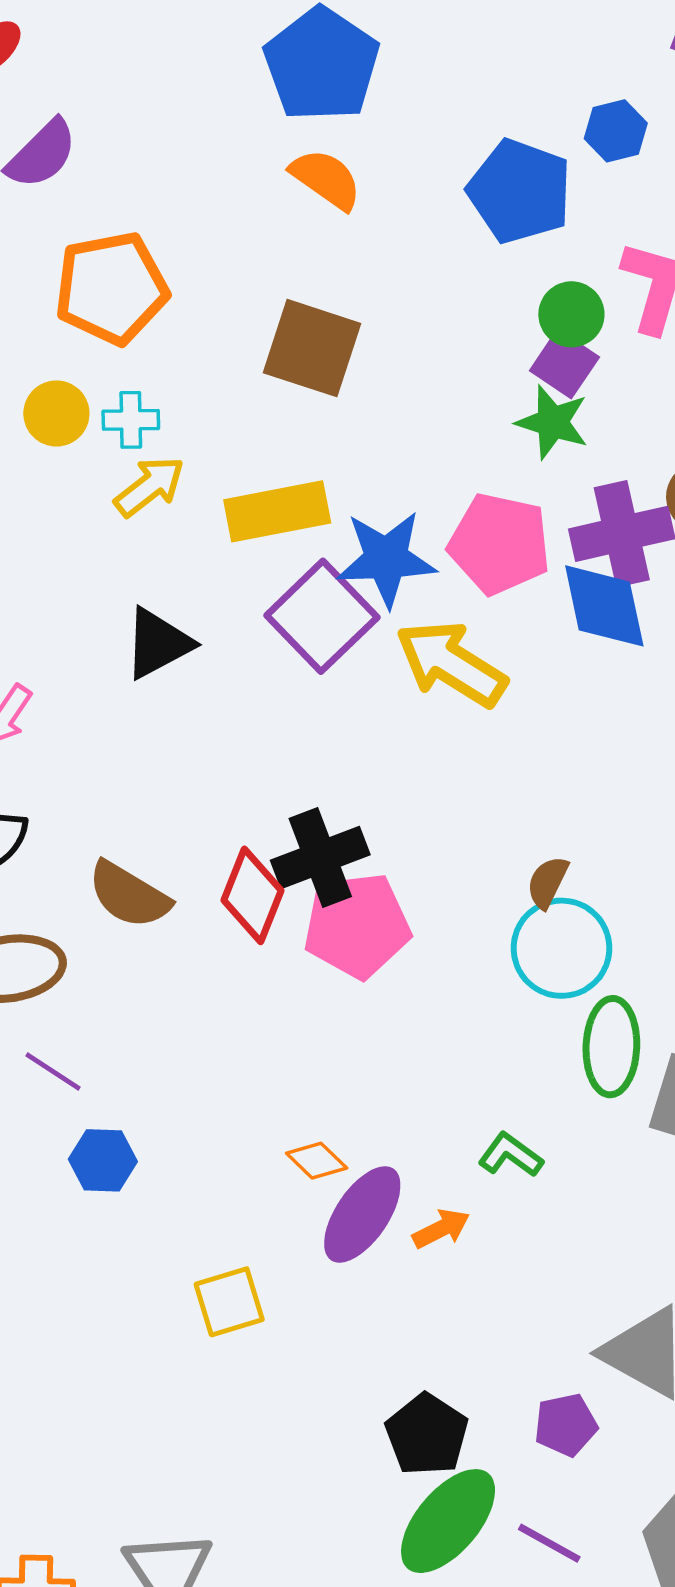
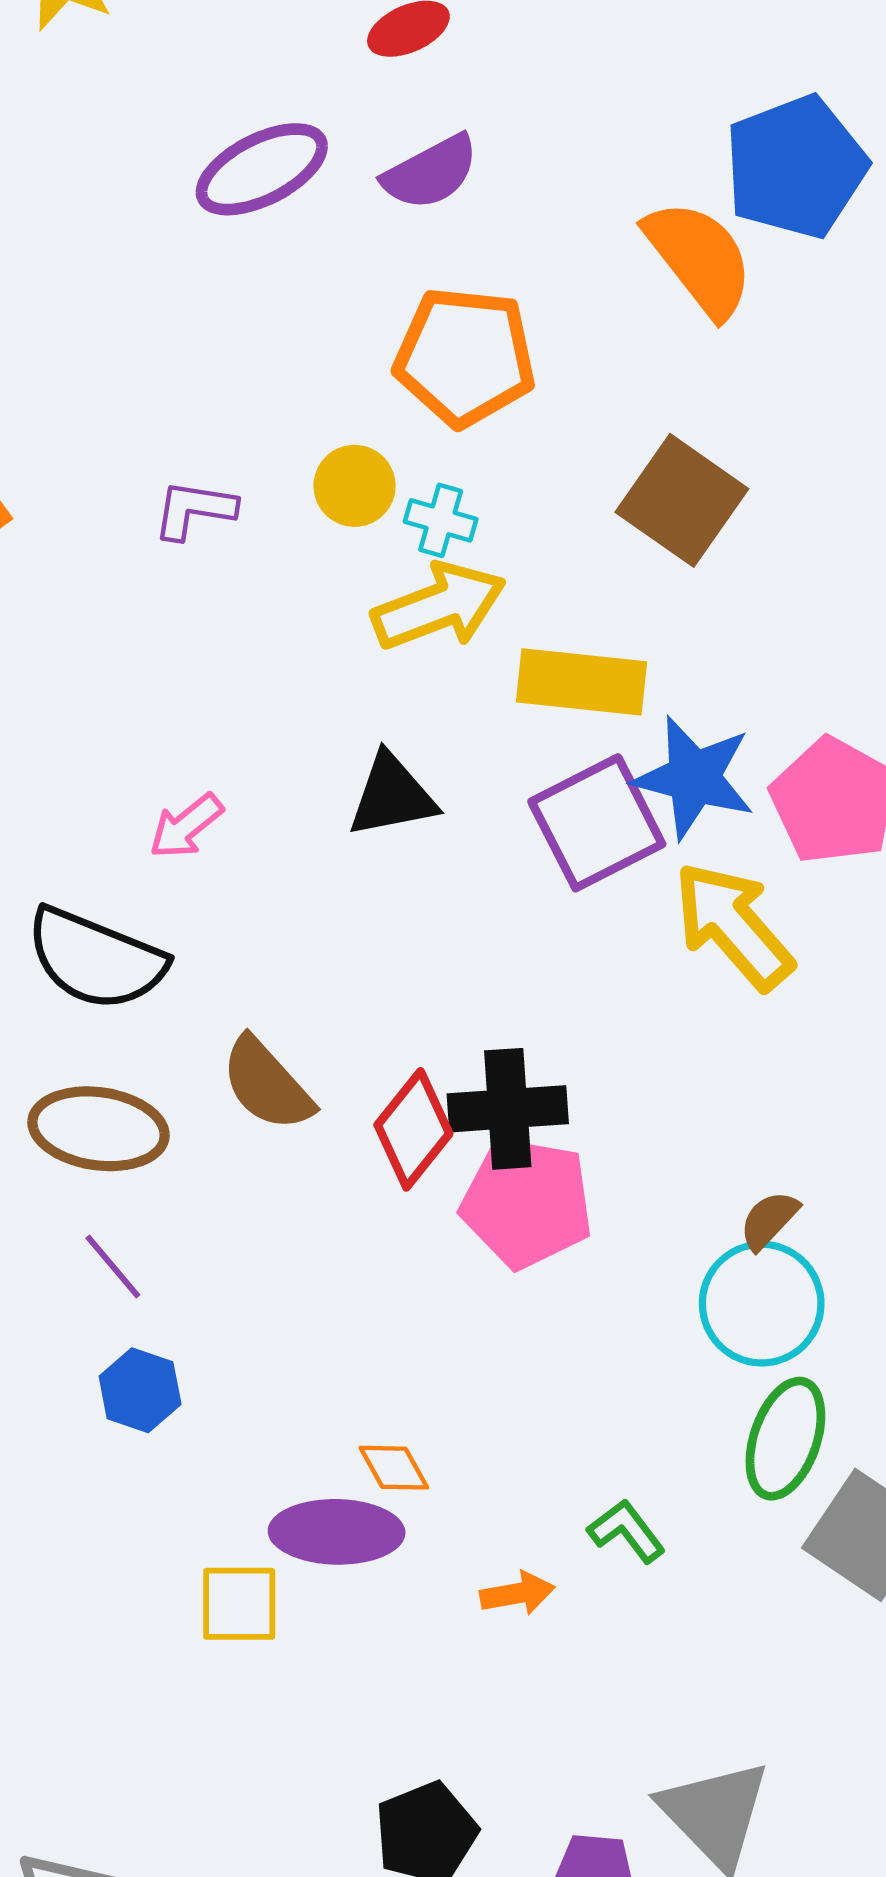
orange semicircle: (326, 179) -> (699, 258), moved, size x1.4
yellow arrow: (150, 486) -> (439, 606), size x1.4
purple ellipse: (362, 1214) -> (337, 1532), moved, turned 40

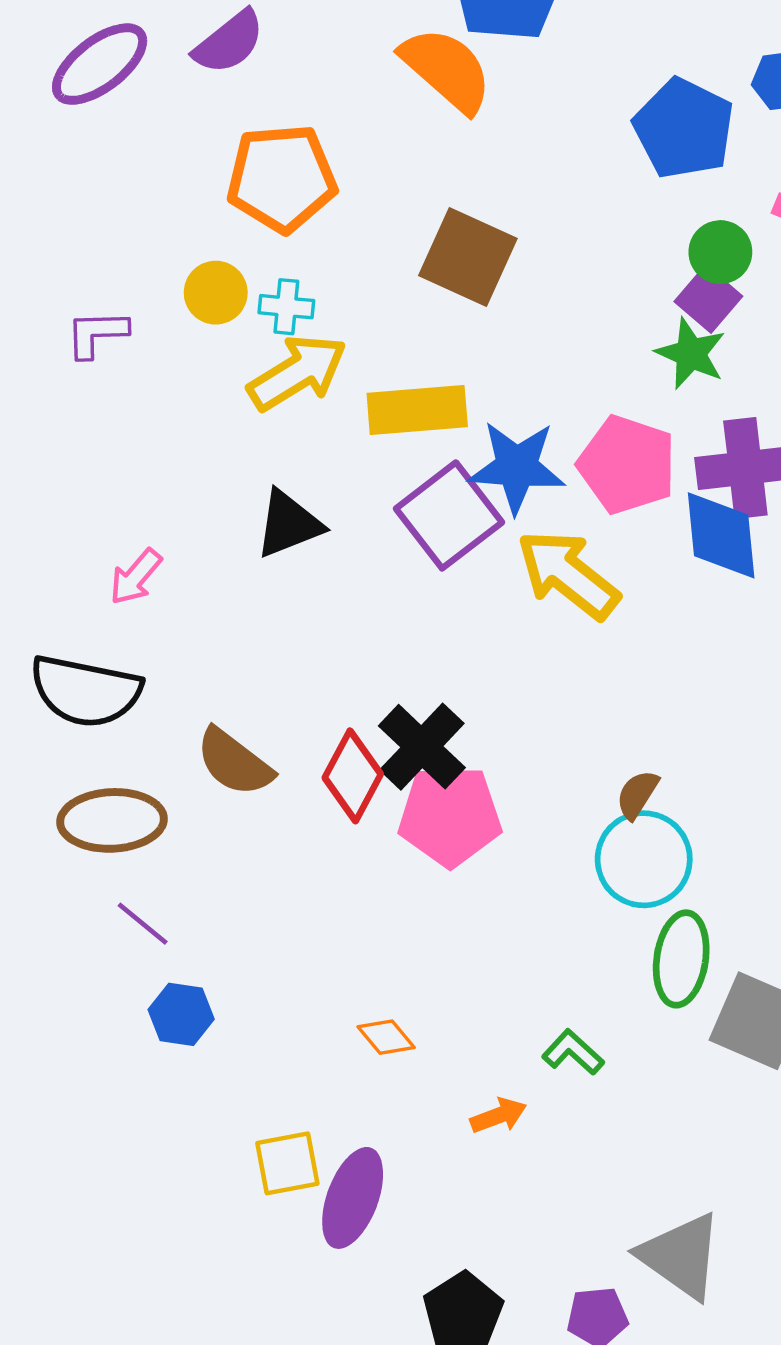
black cross: (508, 1109) -> (422, 747), turned -32
purple ellipse: (337, 1532) -> (353, 1198), moved, turned -60

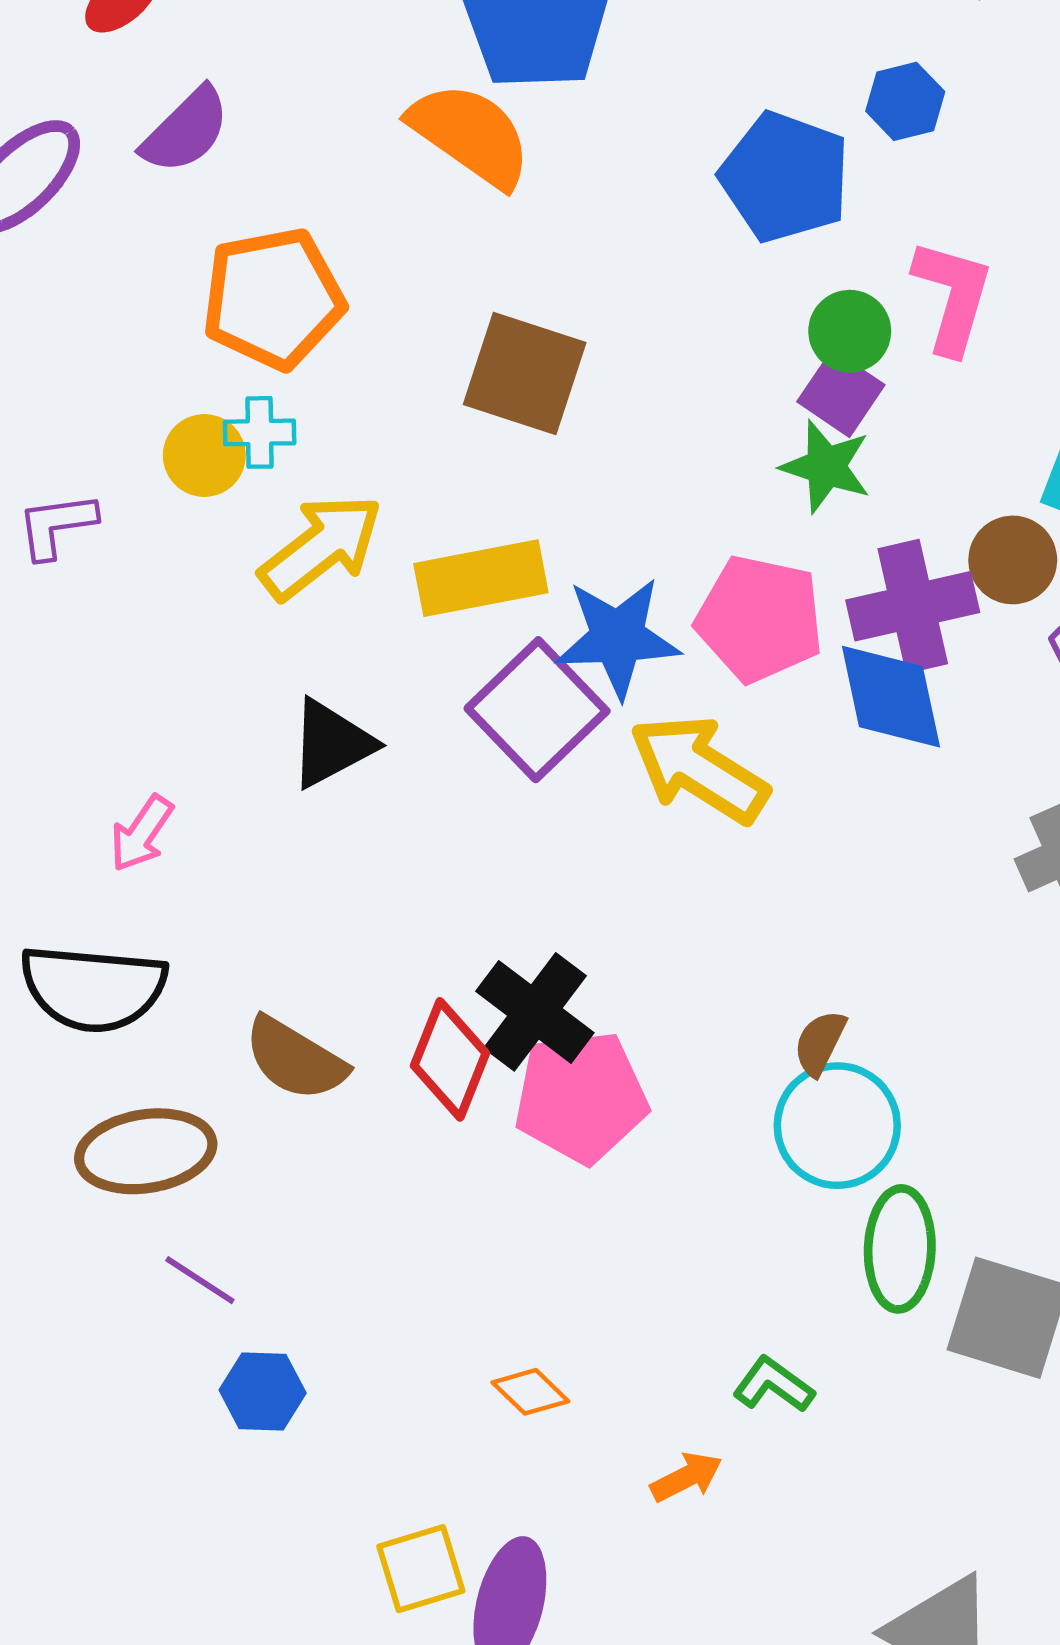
cyan cross: (286, 307) -> (260, 432), moved

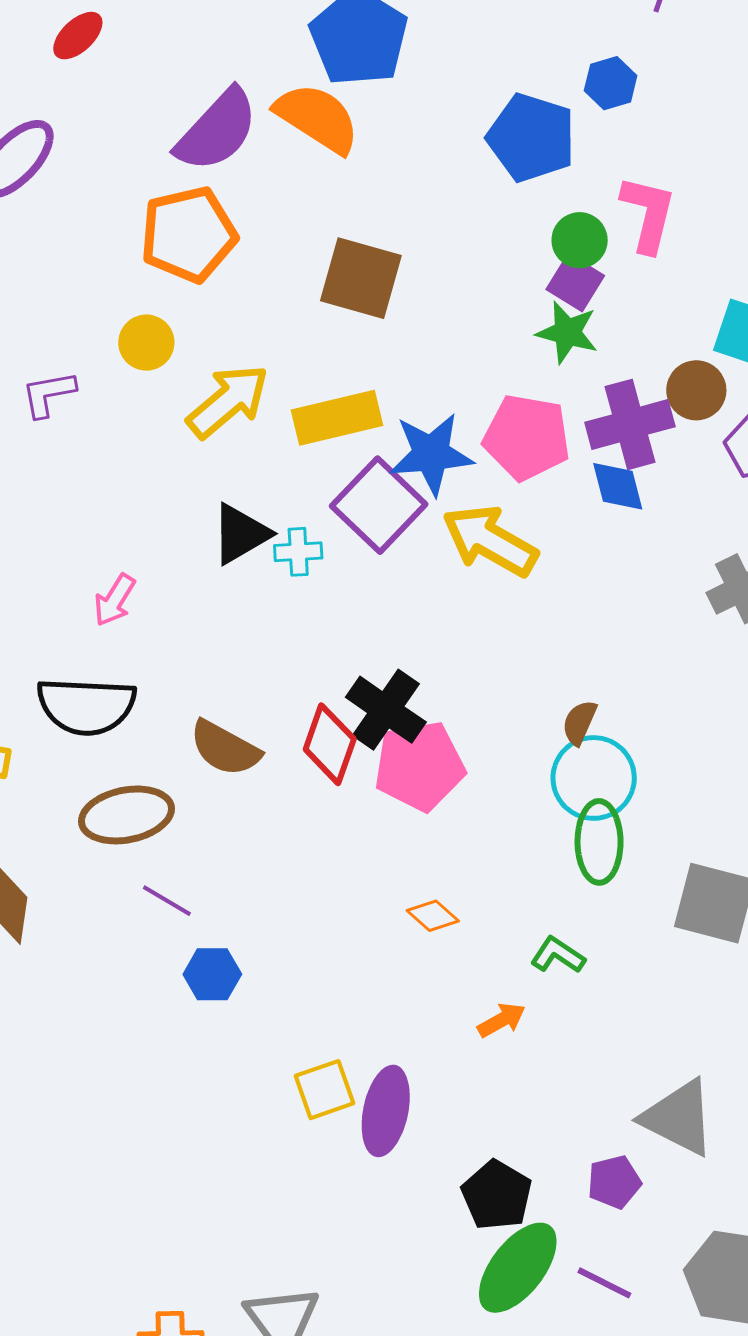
purple semicircle: (186, 130) -> (217, 130), moved, size x1.4
cyan cross: (260, 432) -> (298, 552), moved
blue diamond: (891, 697) -> (618, 486), size x0.7
green ellipse: (900, 1249) -> (599, 842), moved
orange diamond: (530, 1392) -> (433, 916), moved

